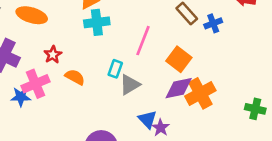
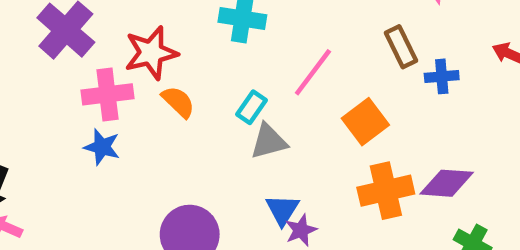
red star: (53, 55) -> (151, 53), size x1.6
purple diamond: (179, 88) -> (447, 183), moved
blue star: (21, 97) -> (102, 147), moved

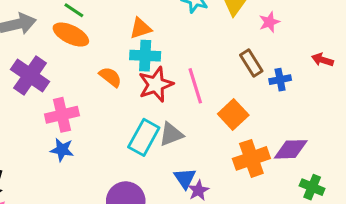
red star: (151, 53) -> (156, 84), moved
pink line: (313, 72) -> (195, 86), turned -48
orange semicircle: (178, 102) -> (110, 77), moved
cyan rectangle: (252, 107) -> (144, 137), moved, size x1.6

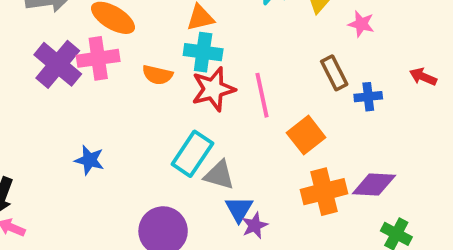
pink star: (269, 22) -> (361, 24), turned 30
orange semicircle: (110, 77) -> (157, 75), turned 150
pink cross: (62, 115) -> (98, 58), moved
gray triangle: (171, 134) -> (219, 175), moved, turned 32

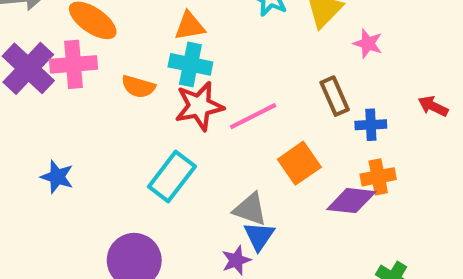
pink line: (262, 95) -> (253, 116), turned 72
gray triangle: (219, 175) -> (250, 209), moved
purple diamond: (374, 184) -> (351, 201), moved
orange cross: (324, 192) -> (378, 177), moved, size x0.7
blue triangle: (239, 209) -> (259, 236), moved

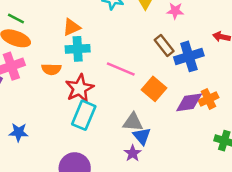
red star: (199, 106) -> (80, 88), moved
pink line: (253, 116) -> (121, 69), turned 64
blue cross: (371, 125) -> (189, 56), size x1.6
orange cross: (378, 177) -> (208, 99), moved

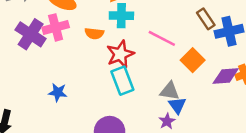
cyan rectangle: (84, 115) -> (122, 81), turned -48

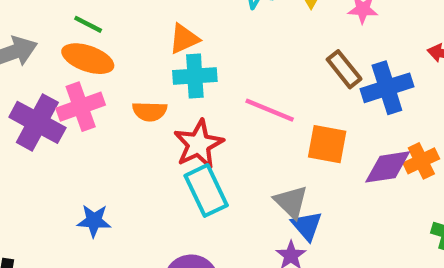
orange square: (193, 60) -> (327, 144), turned -30
gray triangle: (170, 91) -> (291, 202), turned 40

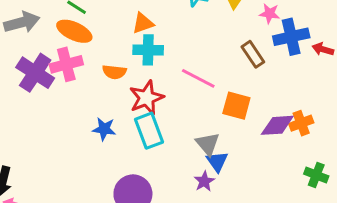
blue cross: (387, 88) -> (291, 37), moved
blue star: (94, 221) -> (104, 129), moved

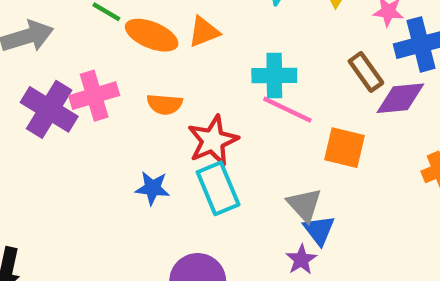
orange ellipse: (74, 31) -> (152, 35), moved
cyan cross: (148, 50) -> (274, 76), moved
purple diamond: (277, 125) -> (400, 98), moved

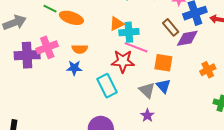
orange triangle: (204, 32) -> (117, 24), moved
purple cross: (49, 109) -> (27, 55), turned -30
red star: (213, 141) -> (123, 61), moved, turned 30
blue star: (152, 188) -> (74, 68), moved
blue triangle: (319, 230) -> (164, 86), moved

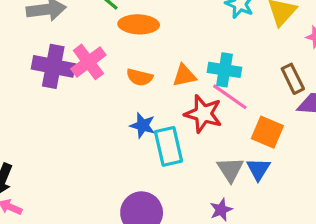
orange ellipse: (71, 18) -> (139, 24), turned -30
orange triangle: (117, 24) -> (184, 75), moved
pink cross: (47, 47) -> (88, 62), turned -30
blue star: (74, 68) -> (143, 125), moved

